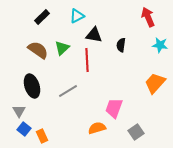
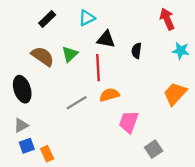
black ellipse: (32, 86) -> (22, 89), moved
gray triangle: (19, 111) -> (21, 125), turned 32
orange semicircle: (97, 128) -> (109, 95), moved
blue square: (24, 129) -> (27, 146), turned 32

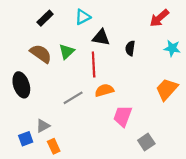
red arrow: (167, 19) -> (159, 18), turned -108
gray triangle: (21, 125) -> (43, 126), moved
orange rectangle: (47, 154) -> (54, 146), moved

